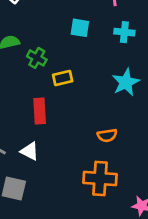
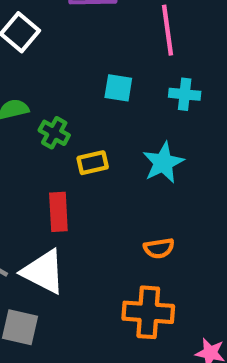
cyan star: (126, 82) -> (163, 163), moved
white triangle: (30, 151) -> (43, 272), size x1.6

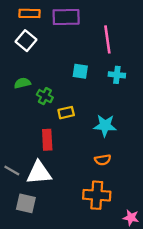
cyan star: (163, 163) -> (105, 126), moved, turned 30
white triangle: (43, 272) -> (39, 173), turned -32

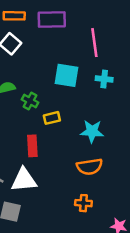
cyan square: (80, 71) -> (66, 75), size x1.5
orange semicircle: (103, 160) -> (90, 167), size x1.5
orange cross: (97, 195) -> (83, 203), size x0.6

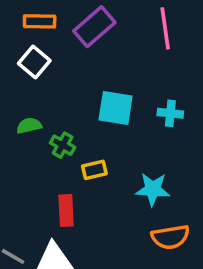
purple rectangle: (52, 19) -> (94, 27), turned -40
pink line: (94, 43) -> (165, 28), moved
orange semicircle: (90, 167) -> (170, 237), moved

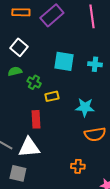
white square: (34, 62) -> (19, 47), moved

